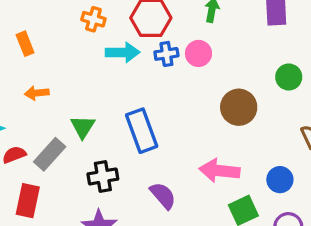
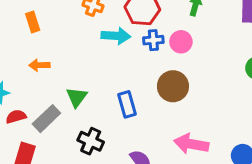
brown circle: (239, 107) -> (173, 86), moved
blue rectangle: (142, 131) -> (127, 104), size x0.7
black cross: (103, 176) -> (91, 141), turned 30

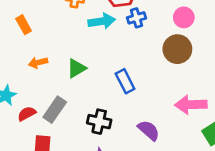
pink circle: (181, 42) -> (184, 17), moved
brown circle: (173, 86) -> (177, 49), moved
green triangle: (77, 97) -> (76, 68), moved, turned 35

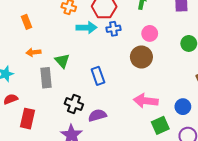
green triangle: (76, 68) -> (62, 61), turned -49
gray rectangle: (55, 110) -> (46, 78), moved, turned -48
red semicircle: (27, 114) -> (11, 99), moved
purple semicircle: (149, 130) -> (97, 115), moved, turned -66

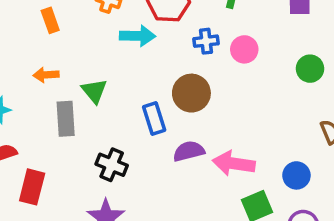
orange rectangle: (27, 22) -> (50, 20), moved
blue cross: (114, 29) -> (206, 41), moved
brown circle: (141, 57) -> (191, 93), moved
purple semicircle: (97, 115) -> (189, 151), moved

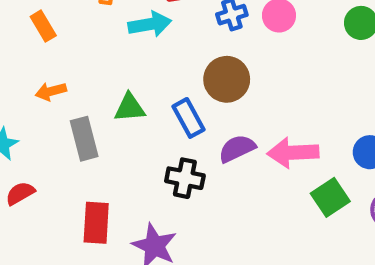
green triangle: (94, 91) -> (130, 108), moved, turned -44
black cross: (112, 165) -> (185, 178), moved
red rectangle: (32, 187) -> (96, 223), moved

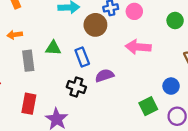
brown circle: (227, 79) -> (95, 25), moved
pink arrow: (293, 153) -> (138, 47), moved

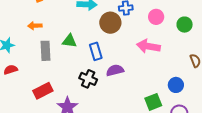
pink circle: (134, 11) -> (156, 17), moved
red rectangle: (29, 104) -> (43, 91), turned 48

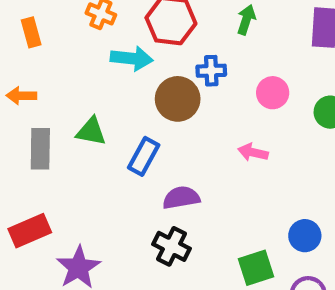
pink arrow: (148, 46) -> (253, 152), size x0.6
blue rectangle: (96, 51) -> (144, 156), turned 42
black cross: (88, 79) -> (172, 246), moved

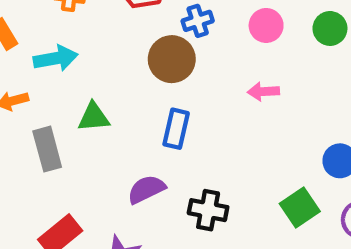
cyan arrow: (132, 58) -> (56, 58), moved
blue rectangle: (144, 156) -> (176, 129), moved
purple semicircle: (181, 198) -> (146, 189), moved

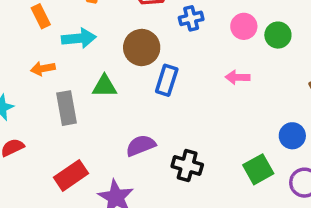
green circle: (330, 28) -> (278, 35), moved
brown circle: (172, 59) -> (142, 47), moved
blue rectangle: (176, 129) -> (167, 80), moved

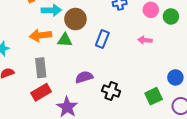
brown circle: (142, 47) -> (75, 19), moved
orange arrow: (43, 69) -> (41, 35), moved, size x1.5
gray rectangle: (67, 108) -> (41, 68), moved

